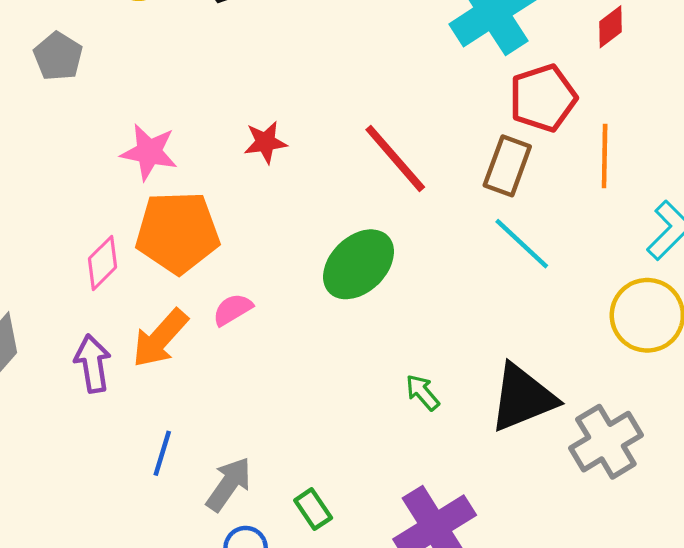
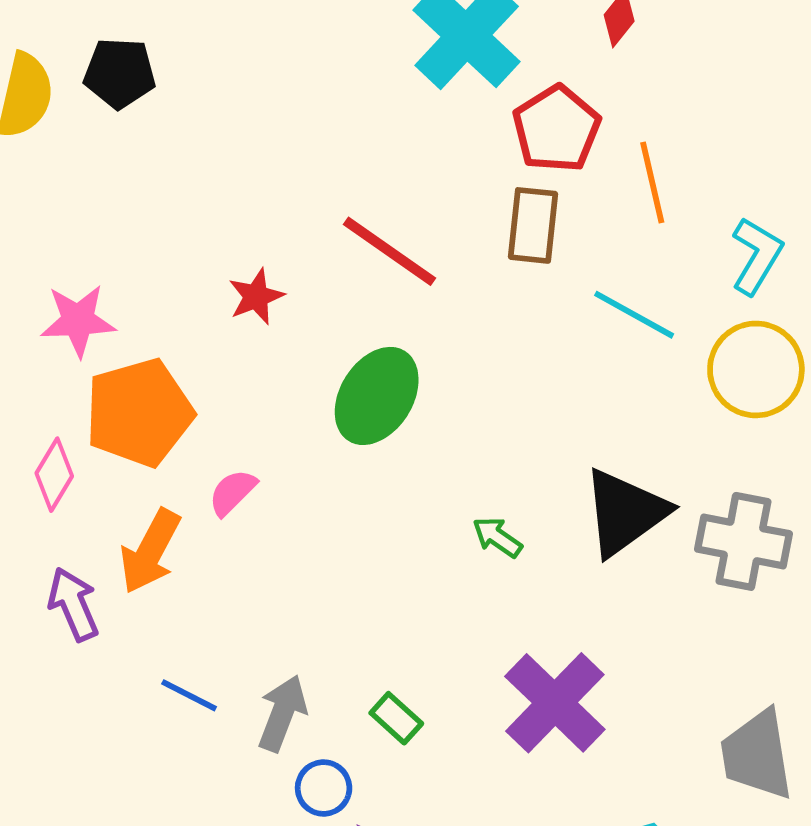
red star: (265, 142) -> (256, 297), moved
cyan line: (522, 244) -> (634, 315), moved
gray cross: (606, 442) -> (744, 541), turned -34
blue line: (162, 453) -> (189, 695), turned -66

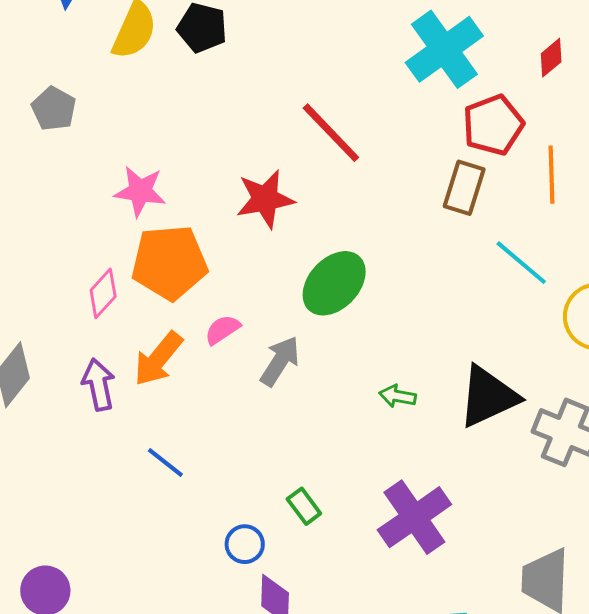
red line: (390, 251) -> (331, 133), moved
red star: (256, 297) -> (265, 199), size x1.5
green arrow: (497, 537) -> (397, 396), turned -36
gray arrow: (282, 713) -> (280, 361), moved

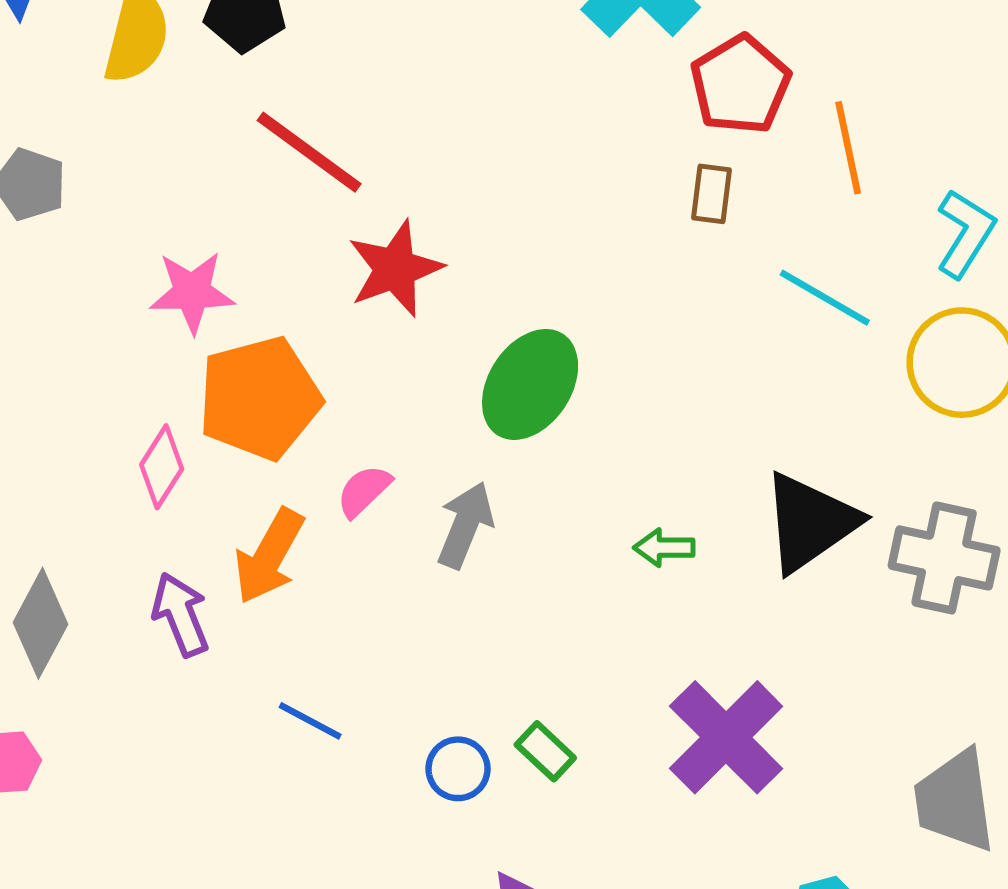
red line: (331, 133) -> (309, 152), moved
brown rectangle: (464, 188) -> (712, 194), size x0.7
blue circle: (245, 544) -> (458, 769), moved

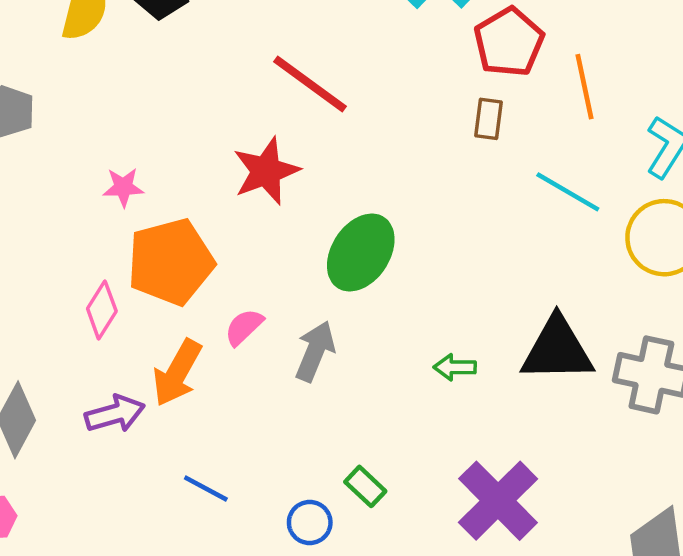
red line: (309, 152) -> (310, 84), moved
pink star: (192, 292) -> (123, 187), size x0.7
black triangle: (810, 522) -> (557, 350), turned 34
purple arrow: (181, 615) -> (115, 414), turned 96
green rectangle: (545, 751) -> (365, 486), moved

